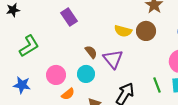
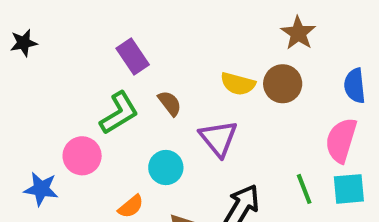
green L-shape: (29, 46) -> (119, 113), moved
brown semicircle: (91, 52) -> (170, 103), moved
pink circle: (56, 75) -> (82, 156), moved

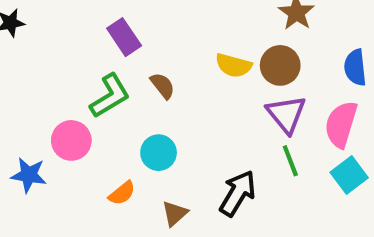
purple triangle: (218, 138) -> (286, 114), moved
green line: (304, 189) -> (290, 161), moved
cyan square: (349, 189) -> (349, 175), turned -32

